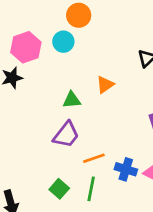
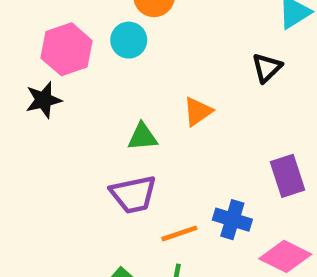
purple trapezoid: (66, 135) -> (133, 194), turned 40
blue cross: (126, 169) -> (232, 220), moved

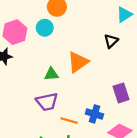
orange triangle: (198, 111) -> (78, 62), size x1.5
orange line: (179, 233) -> (69, 121), turned 35

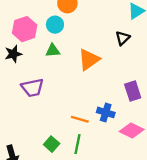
green triangle: (51, 74) -> (53, 50), moved
purple trapezoid: (47, 102) -> (32, 88), moved

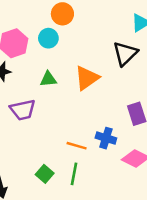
black triangle: (123, 38) -> (125, 54), size x1.5
green triangle: (53, 50) -> (48, 79), moved

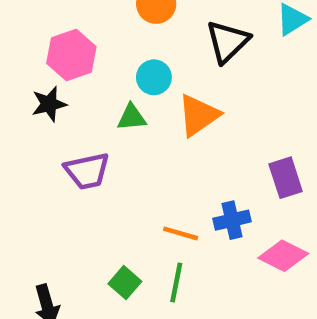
cyan circle: (48, 38) -> (154, 77), moved
black triangle: (125, 54) -> (228, 42), moved
blue cross: (106, 138) -> (232, 220), turned -30

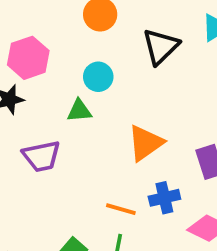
orange triangle: (199, 115) -> (145, 143), moved

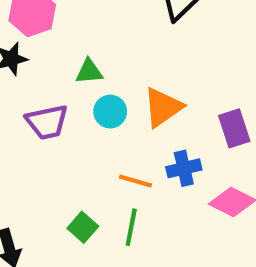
cyan circle: (98, 77) -> (110, 112), moved

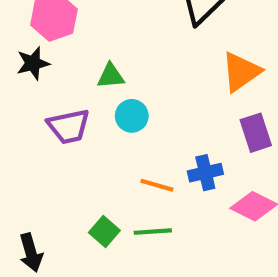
orange triangle: (163, 107) -> (241, 72), moved
green line: (131, 227) -> (153, 232), turned 75

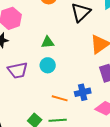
green triangle: (111, 76) -> (48, 42), moved

